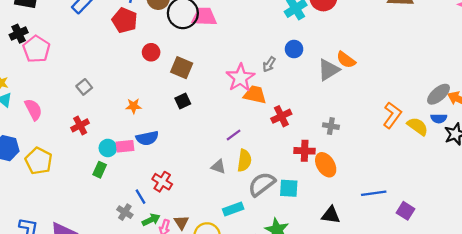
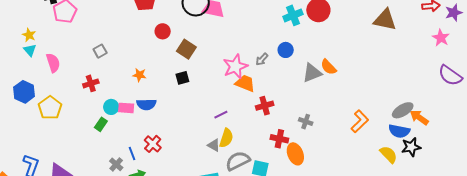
blue semicircle: (439, 118) -> (399, 131), size x1.5
yellow semicircle: (418, 126) -> (389, 154), moved
gray triangle: (218, 167) -> (214, 145), moved

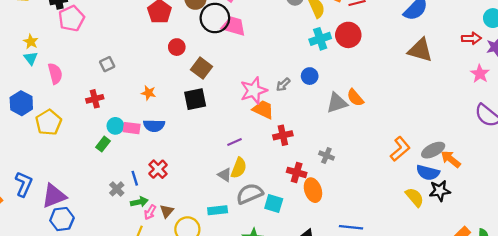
black square: (182, 78) -> (195, 99), size x1.5
orange L-shape: (360, 121) -> (400, 149), moved

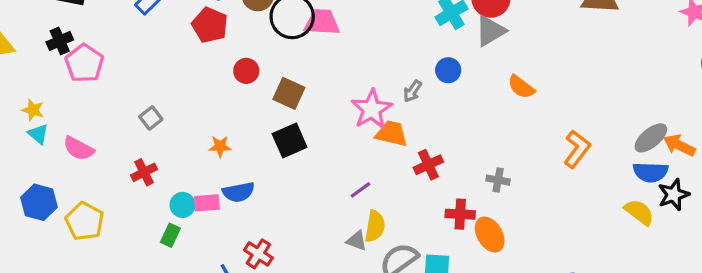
pink semicircle: (55, 74) -> (78, 148), turned 145
gray triangle: (337, 103) -> (490, 31), moved
orange L-shape: (400, 149) -> (577, 149), moved

